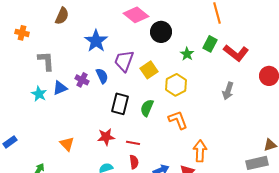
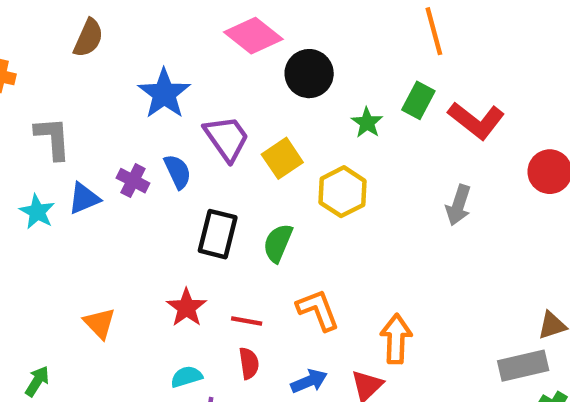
purple trapezoid: (124, 61) -> (227, 138), turned 125
orange L-shape: (178, 120) -> (318, 310), moved
red star: (106, 137) -> (186, 308), turned -30

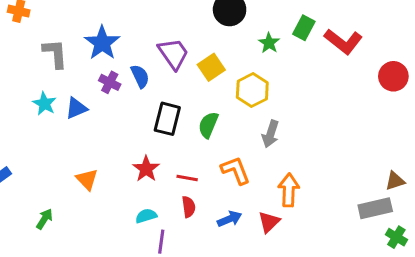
blue star: (164, 94) -> (102, 43), moved
blue triangle: (84, 198) -> (76, 108), moved
gray arrow: (458, 205) -> (271, 134), moved

